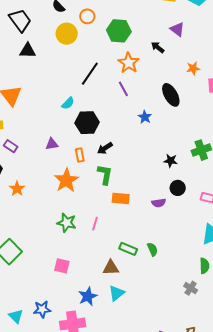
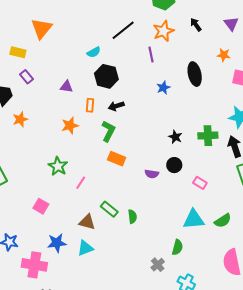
purple triangle: (177, 29) -> (231, 24), moved
orange star: (66, 180) -> (70, 126), size x0.7
pink line: (95, 224) -> (81, 183), moved

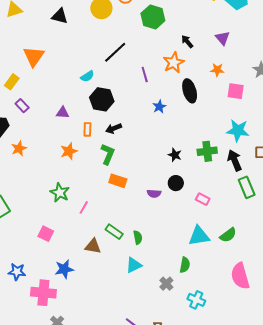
orange star: (163, 31) -> (174, 63), moved
yellow rectangle: (18, 52) -> (12, 82), turned -63
cyan triangle: (85, 248) -> (134, 265), moved

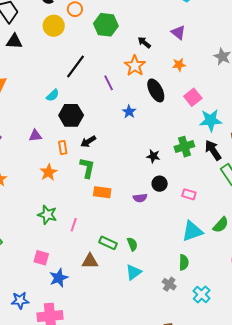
pink square: (236, 91) -> (193, 97), moved, turned -36
blue star: (64, 269) -> (59, 278), moved
cyan cross: (196, 300) -> (202, 295), turned 30

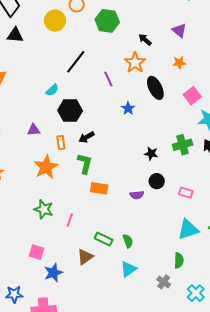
orange star: (48, 172) -> (46, 167), size x1.4
brown triangle: (90, 261) -> (85, 257), turned -36

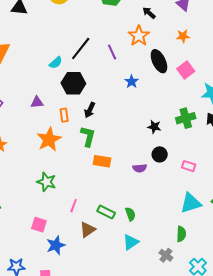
black line: (76, 62) -> (81, 49), moved
pink square: (192, 96) -> (186, 70), moved
black arrow: (86, 137) -> (90, 110), turned -35
pink line: (70, 220) -> (74, 206), moved

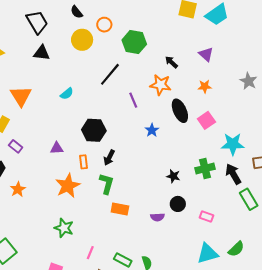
orange star: (139, 36) -> (161, 85), turned -30
black line: (81, 49) -> (110, 74), moved
cyan semicircle: (56, 63) -> (67, 94), moved

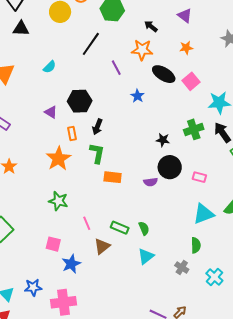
black ellipse: (180, 111) -> (164, 74), turned -30
purple triangle: (57, 148) -> (51, 112), moved, turned 40
black circle: (178, 204) -> (170, 167), size x1.5
pink line: (90, 253) -> (87, 223), turned -40

